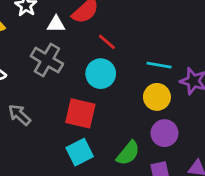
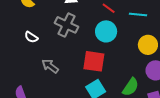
cyan line: (159, 65) -> (138, 14), moved

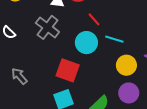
cyan line: (138, 14) -> (114, 39), moved
gray arrow: (50, 66) -> (19, 76), moved

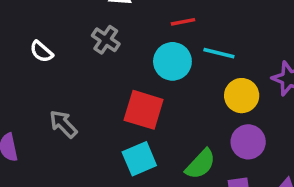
red line: (94, 19) -> (183, 22), turned -56
gray cross: (47, 27) -> (106, 40), size x0.7

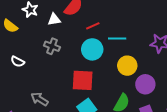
yellow circle: (242, 96) -> (127, 66), moved

